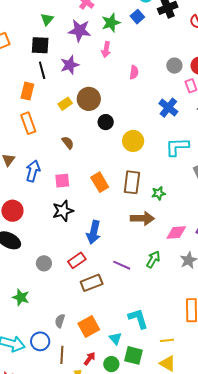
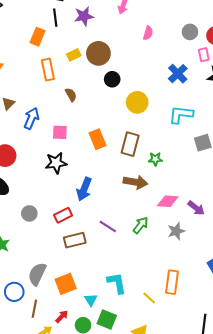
orange rectangle: (28, 123) -> (48, 70), moved
gray semicircle: (60, 321) -> (37, 274), size x1.6
yellow line: (167, 340) -> (149, 298), moved, turned 40

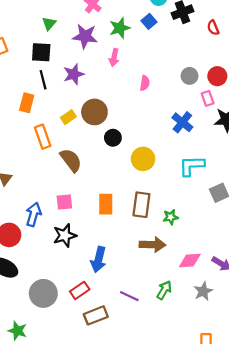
brown semicircle: (71, 95) -> (71, 160), size x1.6
blue arrow: (31, 118) -> (33, 214), moved
orange rectangle: (98, 139) -> (106, 204), turned 30
gray circle: (29, 213) -> (43, 293), size x1.6

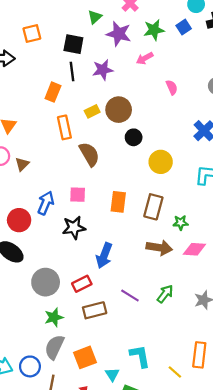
green triangle: (49, 24) -> (95, 17), moved
pink arrow: (114, 58) -> (145, 58), turned 42
pink semicircle: (145, 83) -> (172, 87), turned -40
pink diamond: (190, 261) -> (194, 249), moved
green star: (17, 331) -> (54, 317), moved, turned 30

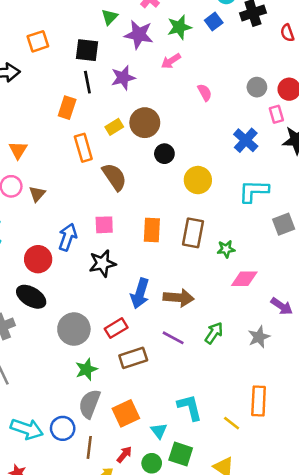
brown arrow: (159, 248) -> (179, 298), moved

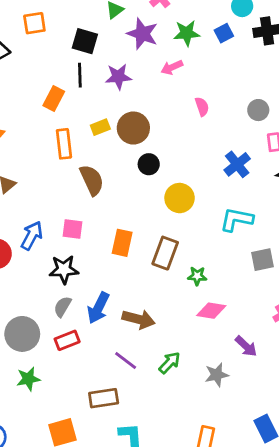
brown rectangle: (133, 358) -> (104, 398), moved
gray semicircle: (90, 404) -> (63, 307), moved, size x0.7

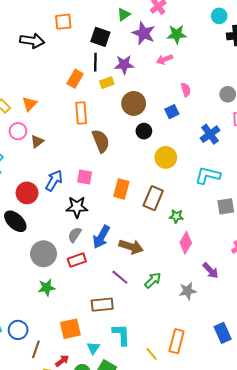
blue square: (224, 33) -> (172, 112), moved
yellow rectangle: (100, 127) -> (107, 83), moved
pink diamond: (211, 311) -> (186, 243), turned -70

